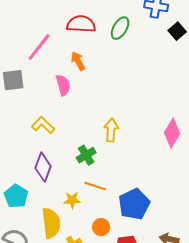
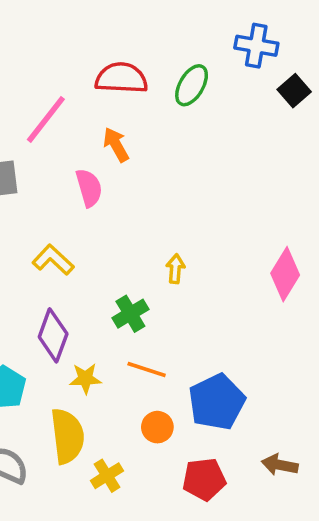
yellow arrow: (111, 130) -> (175, 269), size x0.7
yellow star: (72, 200) -> (85, 379), moved
orange circle: (101, 227) -> (157, 427), moved

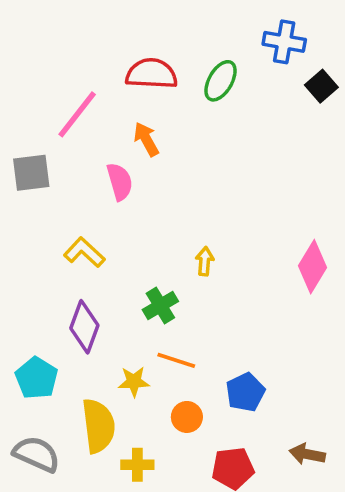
yellow star: (85, 379) -> (134, 382), moved
blue pentagon: (217, 402) -> (245, 392), size x0.7
yellow cross: (107, 476) -> (137, 465), turned 32

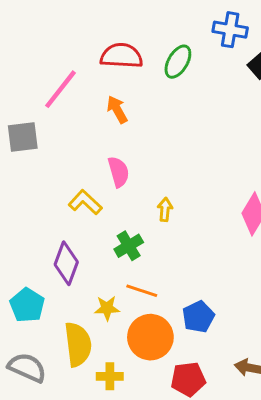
pink semicircle: (120, 182) -> (119, 172), moved
yellow L-shape: (84, 252) -> (85, 202), moved
orange circle: (187, 417) -> (150, 337), size x1.8

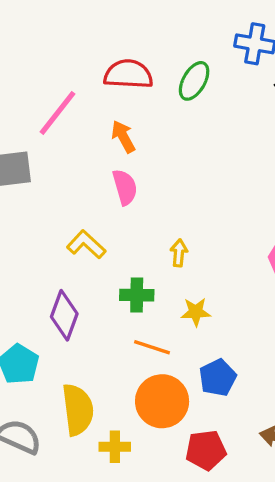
pink semicircle: (119, 172) -> (125, 187), moved
green cross: (129, 246) -> (137, 295), turned 32
yellow star: (107, 308) -> (196, 312), moved

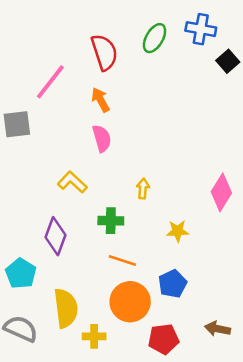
red semicircle: (128, 74) -> (104, 52), turned 69
green ellipse: (194, 81) -> (155, 38), moved
yellow star: (196, 312) -> (178, 231), moved

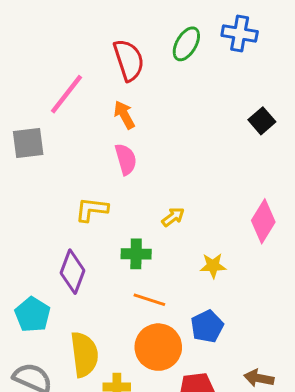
black square: (228, 61) -> (262, 121), moved
yellow L-shape: (72, 182) -> (92, 210), turned -36
yellow arrow: (143, 189) -> (173, 217), turned 48

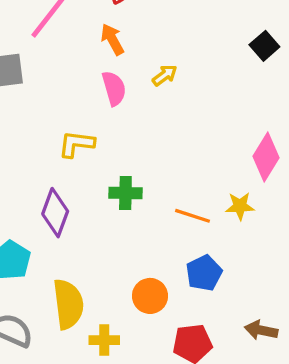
yellow arrow: (173, 217) -> (165, 75), moved
yellow star: (213, 266) -> (240, 206), moved
orange line: (149, 300) -> (192, 216), moved
orange circle: (158, 347) -> (150, 296), size x0.7

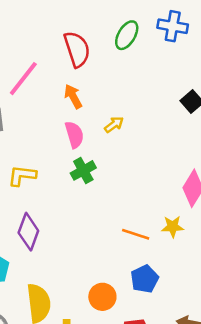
yellow L-shape: (76, 144) -> (22, 176), moved
green cross: (125, 193) -> (83, 170), moved, turned -30

